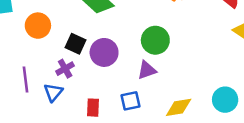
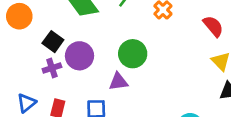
purple cross: (65, 69) -> (52, 68), moved
blue triangle: (53, 92) -> (26, 103), moved

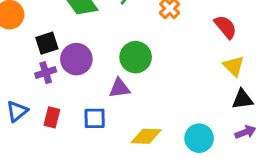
black square: (53, 42) -> (47, 43), turned 36

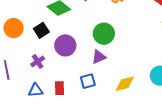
black square: (47, 43) -> (41, 30), moved
purple cross: (46, 73) -> (38, 61), moved
blue triangle: (17, 111) -> (36, 90), turned 49

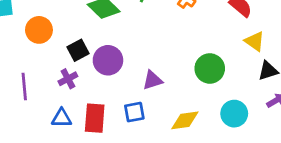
black square: (41, 30) -> (78, 50), moved
green circle: (104, 34) -> (210, 68), moved
red rectangle: (60, 88) -> (95, 118), size x1.5

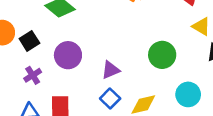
black square: (78, 50) -> (29, 41), moved
blue square: (134, 112) -> (110, 98), moved, turned -30

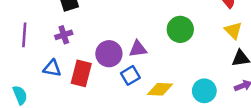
purple circle: (68, 55) -> (109, 54), moved
green circle: (162, 55) -> (180, 29), moved

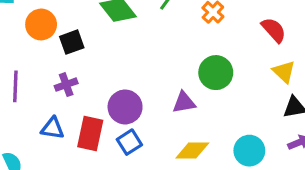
purple triangle: (138, 49) -> (184, 102), moved
blue square: (130, 75) -> (129, 142), moved

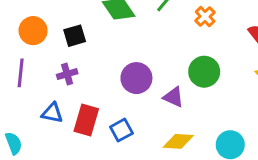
orange circle: (41, 24) -> (33, 31), moved
purple triangle: (184, 102) -> (173, 97), turned 30
purple circle: (125, 107) -> (136, 78), moved

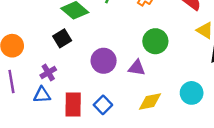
black square: (75, 36) -> (62, 38), moved
blue triangle: (52, 113) -> (42, 95), moved

